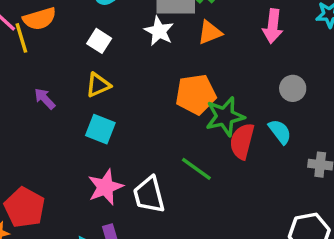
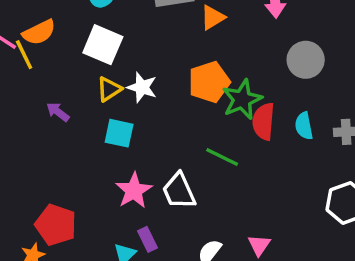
white star: (159, 31) -> (142, 87), moved
white square: (99, 41) -> (103, 45), size x1.6
gray circle: (293, 88) -> (306, 60), size x1.4
cyan semicircle: (280, 132) -> (304, 126), moved, turned -144

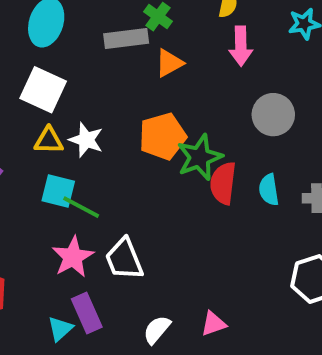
yellow triangle: (109, 89) -> (49, 141), turned 32
green line: (222, 157) -> (81, 207), moved
purple rectangle: (148, 239) -> (87, 313), size x1.4
pink triangle: (259, 245) -> (213, 324), turned 35

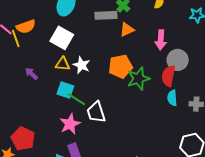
pink arrow: (241, 46) -> (161, 40), moved
red semicircle: (223, 183) -> (168, 76), moved
white trapezoid: (124, 259) -> (96, 112), moved

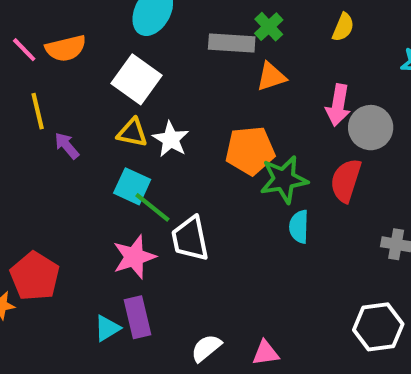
yellow line: (16, 39) -> (38, 111), moved
gray circle: (178, 60) -> (371, 128), moved
cyan semicircle: (172, 98) -> (299, 227), moved

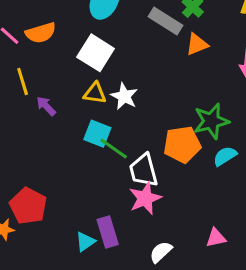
gray rectangle: (232, 43) -> (166, 21), turned 32
orange pentagon: (250, 151) -> (182, 144), moved
cyan semicircle: (299, 227) -> (225, 156), turned 60
pink star: (134, 257) -> (145, 198), moved
pink triangle: (266, 353) -> (216, 238), moved

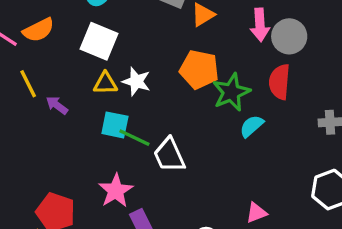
orange pentagon: (182, 144) -> (199, 69), moved, turned 30
pink star: (145, 198) -> (116, 191), moved

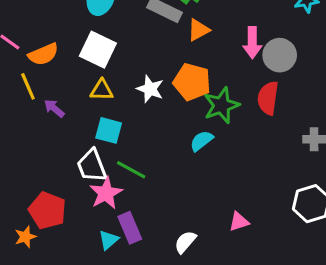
orange semicircle: (39, 30) -> (43, 54), moved
white star: (136, 81) -> (150, 89), moved
cyan semicircle: (252, 126) -> (202, 141), moved
green line: (134, 138) -> (131, 170), moved
white trapezoid: (169, 155) -> (92, 166), moved

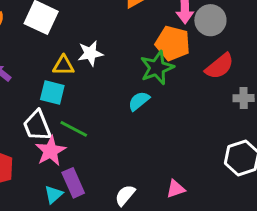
orange pentagon: (192, 82) -> (173, 43), moved
white star: (150, 89) -> (90, 53), turned -30
yellow triangle: (102, 90) -> (63, 65), moved
red semicircle: (268, 98) -> (220, 66), moved, turned -136
pink triangle: (239, 222) -> (176, 189), moved

